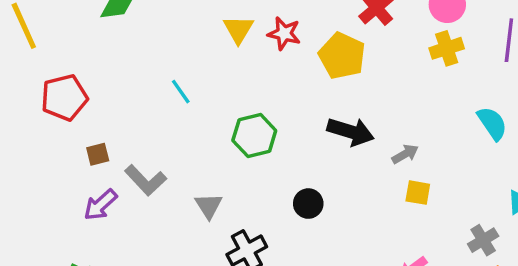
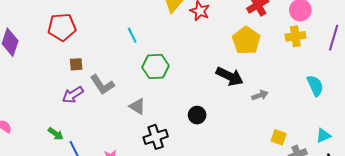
yellow pentagon: (342, 56) -> (246, 40), moved
green hexagon: (254, 135) -> (156, 67), moved
yellow square: (418, 193) -> (279, 137), moved
gray triangle: (209, 206) -> (137, 106), turned -36

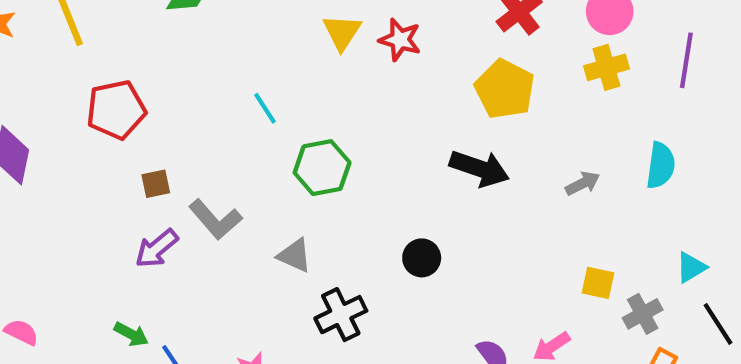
cyan semicircle: (315, 86) -> (661, 165), turned 40
gray arrow: (260, 95) -> (583, 183), moved

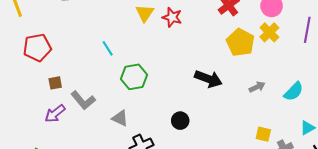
yellow cross: (606, 67) -> (269, 32), turned -30
yellow pentagon: (505, 89) -> (240, 42), moved
cyan semicircle: (661, 165) -> (294, 91), moved, turned 35

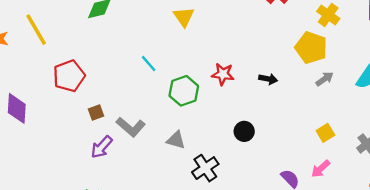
red star: (172, 17) -> (223, 74), moved
yellow pentagon: (240, 42) -> (311, 48), moved
black arrow: (208, 79) -> (268, 79), size x0.6
yellow square: (263, 134) -> (325, 133), moved, turned -35

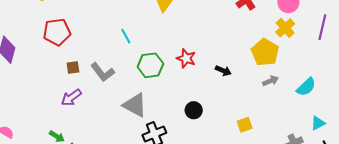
gray L-shape: (131, 127) -> (103, 72), moved
yellow square: (325, 133) -> (245, 125), moved
gray triangle: (176, 140) -> (135, 105), size x1.5

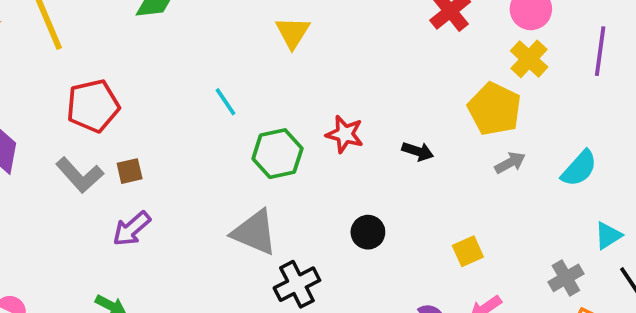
gray L-shape: (103, 72) -> (80, 175), moved

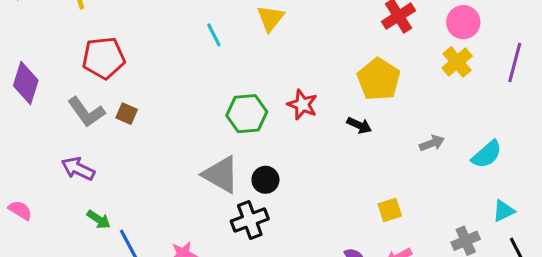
cyan line: (226, 102) -> (214, 35), moved
yellow pentagon: (495, 109) -> (379, 79), moved
brown square: (130, 171) -> (127, 114), turned 30
purple arrow: (132, 229) -> (78, 169), moved, turned 60
black circle: (368, 232) -> (265, 180), moved

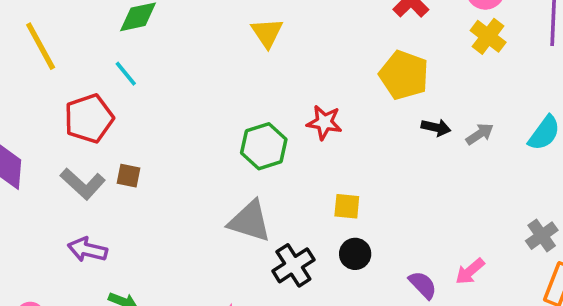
cyan line: (214, 35) -> (126, 74), moved
black arrow: (359, 125) -> (436, 128), moved
black circle: (265, 180) -> (355, 254), moved
yellow square: (390, 210) -> (347, 206), moved, turned 35

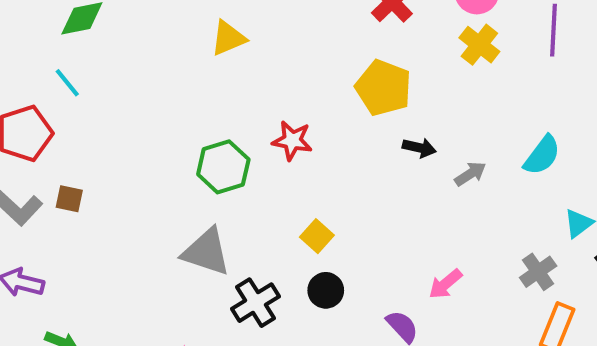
yellow triangle: (267, 33) -> (228, 38), turned 40
gray arrow: (480, 134) -> (470, 174), moved
yellow square: (347, 206) -> (317, 236), turned 36
pink arrow: (470, 271) -> (445, 284), moved

